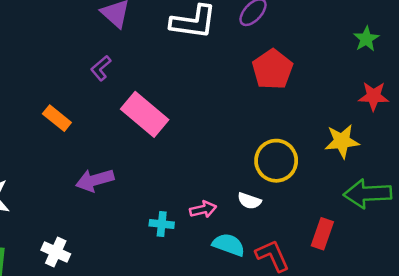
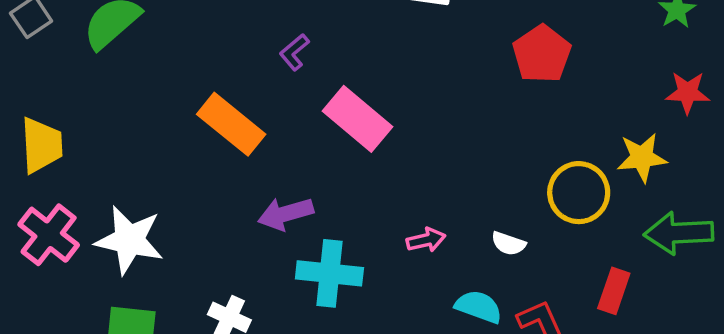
orange rectangle: (57, 118) -> (231, 124), size x1.6
yellow circle: (276, 161) -> (579, 193), moved
pink arrow: (203, 209) -> (426, 240), moved
cyan cross: (162, 224) -> (329, 273), moved, size x1.8

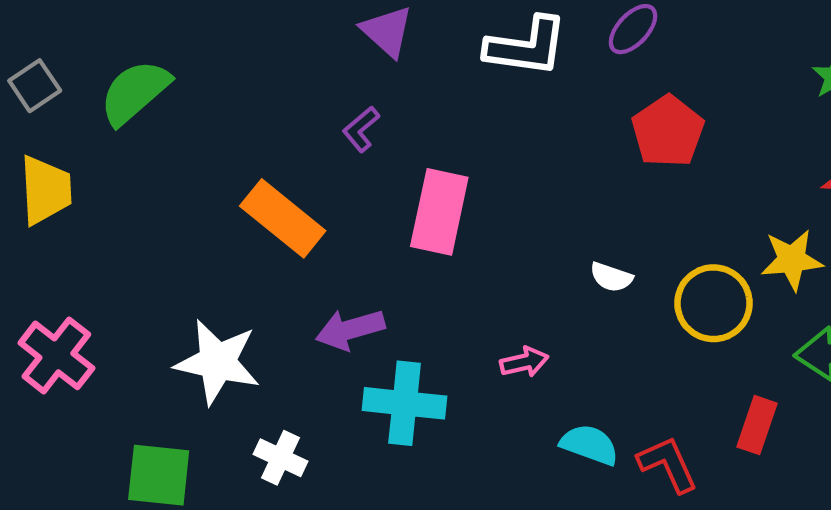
pink rectangle: (358, 119) -> (439, 212), turned 62
yellow trapezoid: (42, 145) -> (46, 190), moved
white star: (129, 240) -> (217, 362), moved
white semicircle: (508, 243) -> (611, 277), moved

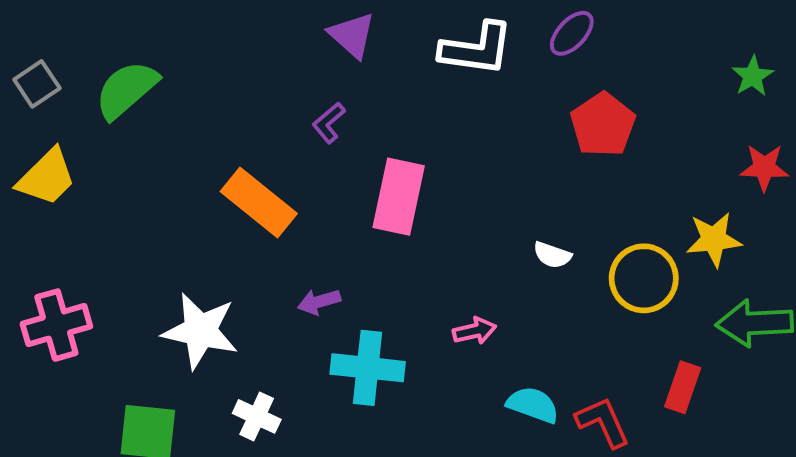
yellow trapezoid: (46, 190) -> (47, 177), turned 48
purple arrow: (350, 329) -> (319, 302), size x0.7
pink cross: (56, 355) -> (56, 325), turned 36

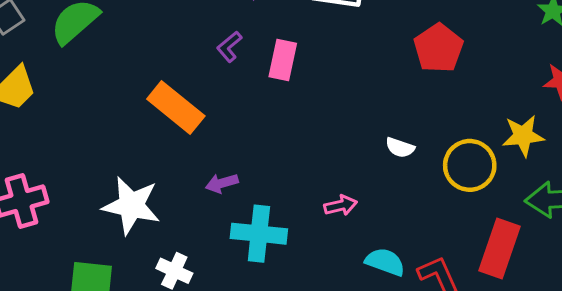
pink rectangle: (399, 197) -> (283, 60), moved, size x0.7
red rectangle: (683, 387) -> (499, 248), size x1.5

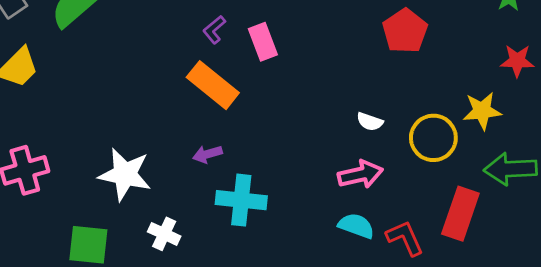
pink rectangle: (283, 60) -> (263, 42), turned -33
orange rectangle: (176, 107) -> (213, 85), moved
pink arrow: (341, 205) -> (360, 174), moved, size x1.5

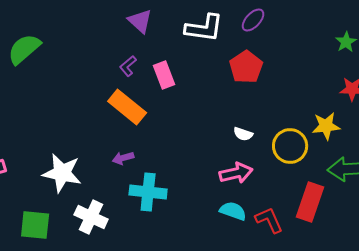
red pentagon: (405, 31) -> (246, 67), moved
white cross: (164, 234) -> (91, 217), size x1.4

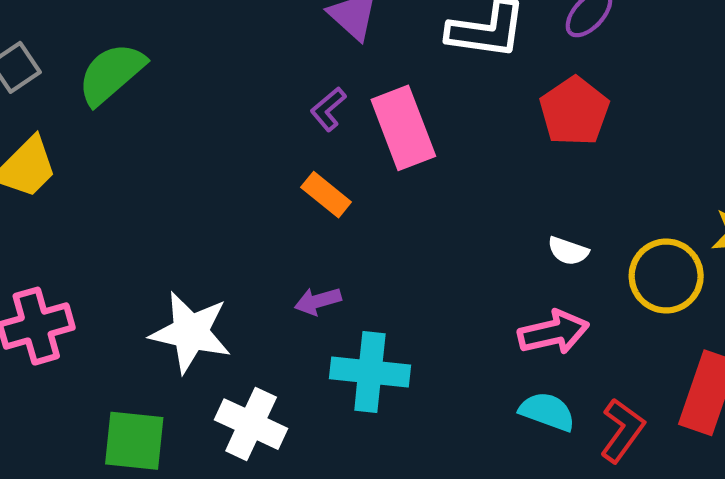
pink rectangle: (164, 75) -> (403, 128), size x1.4
orange rectangle: (127, 107) -> (326, 195), size x0.6
red L-shape: (269, 220) -> (622, 430), turned 60

